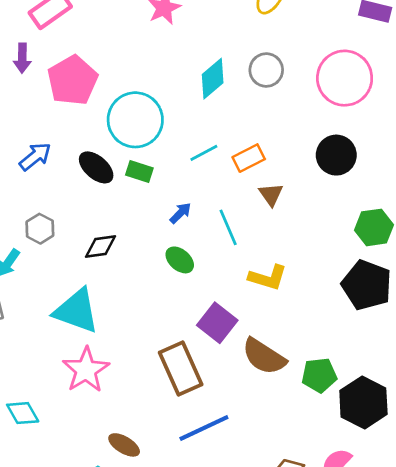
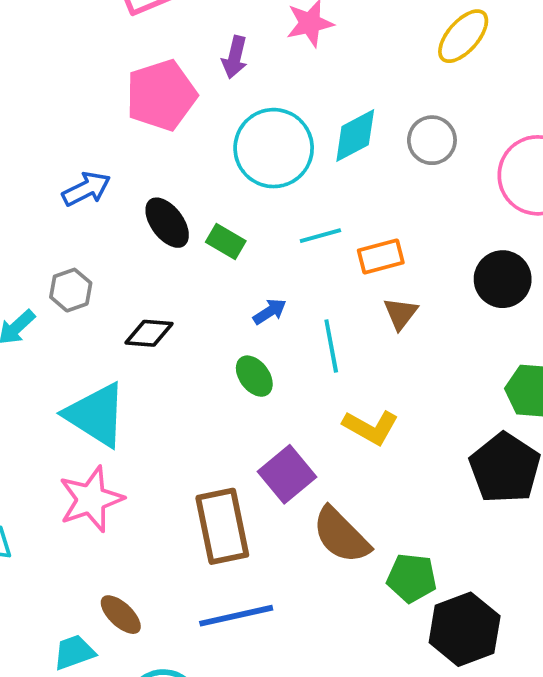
purple arrow: (22, 58) -> (235, 57), moved
cyan circle: (135, 120) -> (274, 148), moved

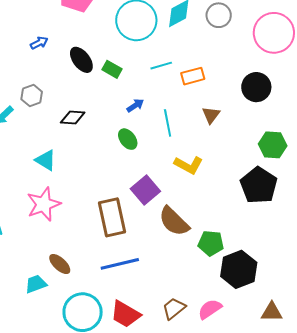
blue arrow: (86, 189) -> (39, 43), size x0.7
brown triangle: (400, 314) -> (211, 115), moved
cyan triangle: (96, 415) -> (46, 160), size x0.6

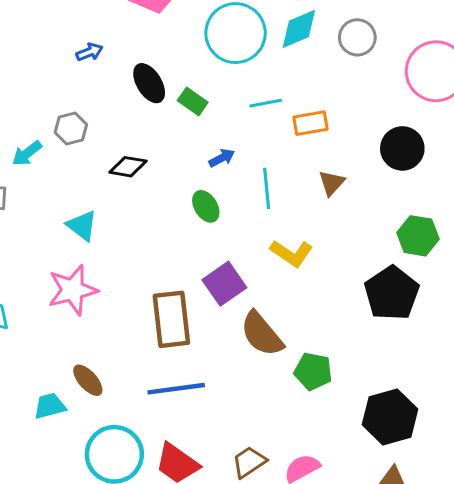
black hexagon: (239, 269) -> (390, 417), moved

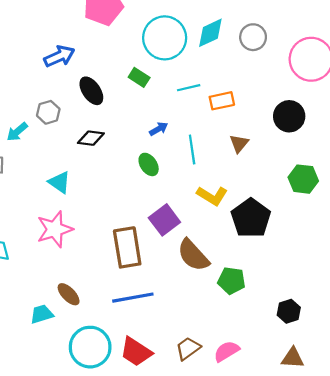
blue arrow: (89, 52) -> (59, 56), size x1.6
black ellipse: (149, 83) -> (91, 91), moved
green rectangle: (193, 101) -> (139, 77), moved
black pentagon: (392, 293) -> (251, 218), moved
black hexagon: (390, 417) -> (289, 311), size x0.6

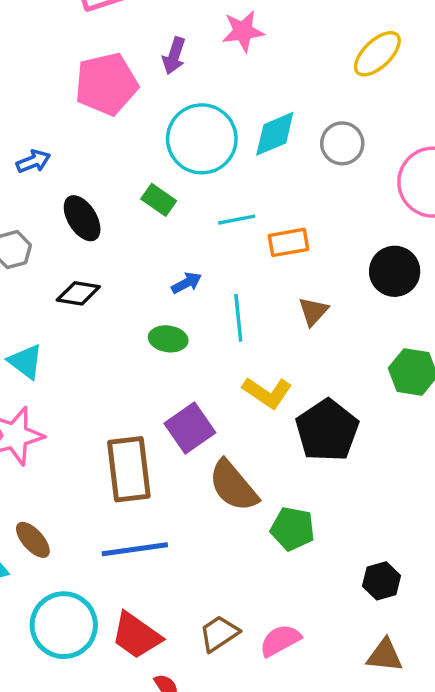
blue arrow: (59, 56) -> (33, 161), size x0.7
green ellipse: (149, 164) -> (168, 339), turned -50

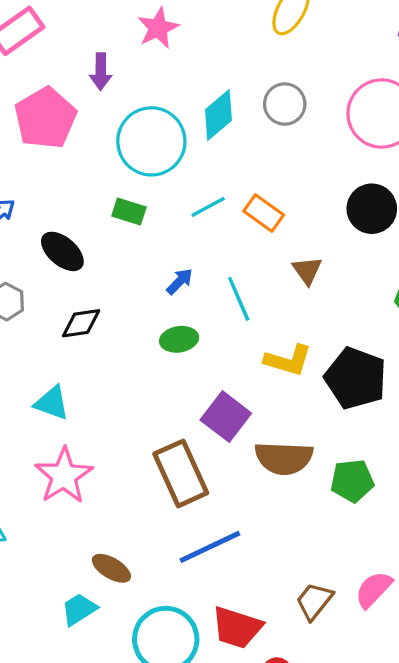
orange rectangle: (289, 242) -> (264, 213), turned 63
brown semicircle: (233, 486) -> (284, 458), turned -30

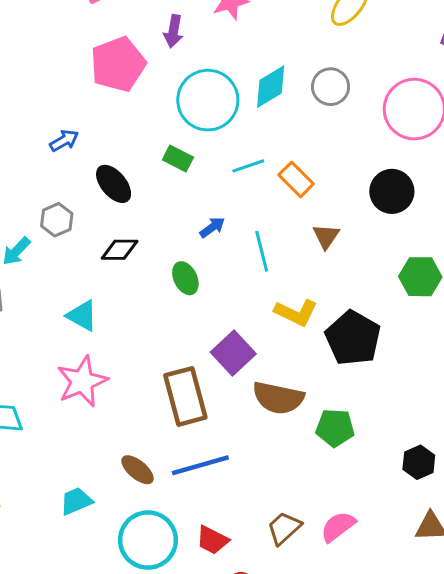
green ellipse: (179, 339) -> (185, 278), moved, turned 64
brown ellipse: (111, 568) -> (138, 470), moved
red trapezoid: (237, 627) -> (212, 540), size x0.7

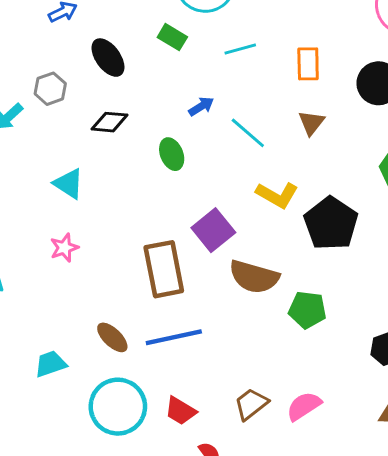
orange rectangle: (296, 179) -> (308, 64), moved, turned 40
cyan line: (262, 251) -> (248, 133), turned -39
pink star: (82, 381) -> (64, 248), size x0.6

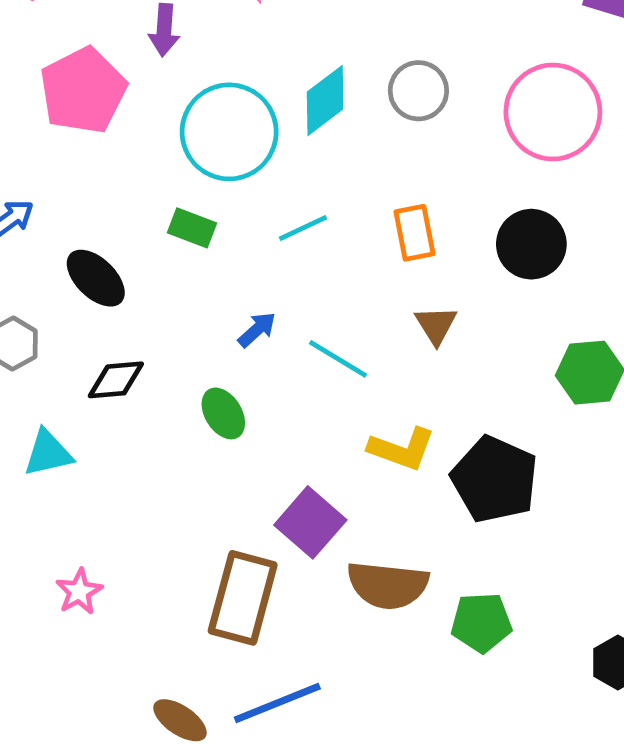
cyan triangle: (69, 184) -> (48, 453), moved, turned -36
brown rectangle: (164, 269) -> (243, 598), turned 36

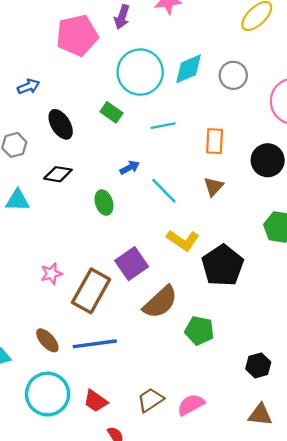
brown semicircle: (388, 585) -> (160, 302), turned -63
pink star: (79, 592) -> (51, 274), moved

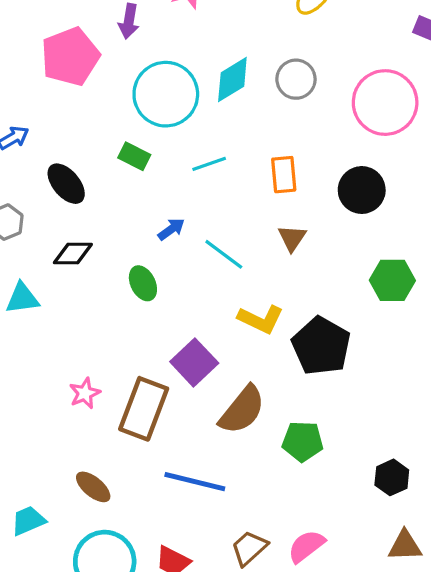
blue line: (95, 344) -> (195, 482), moved, turned 30

